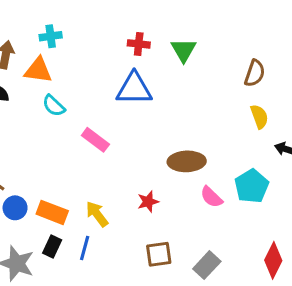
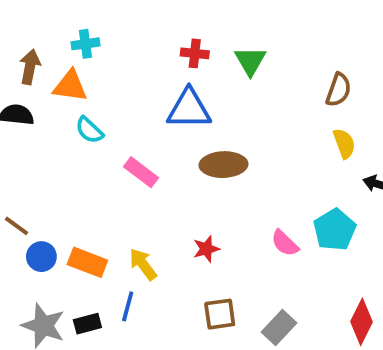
brown ellipse: (187, 161) -> (223, 165), moved
black rectangle: (52, 246) -> (87, 324), moved, turned 50

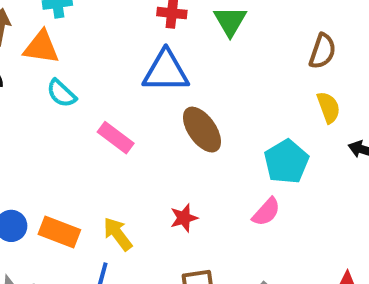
brown ellipse: (223, 165) -> (202, 130), turned 57
cyan pentagon: (335, 230) -> (286, 162), moved
pink semicircle: (285, 243) -> (266, 212), turned -92

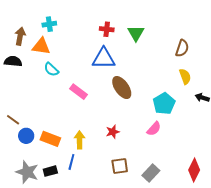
yellow arrow: (118, 234) -> (79, 140), turned 36

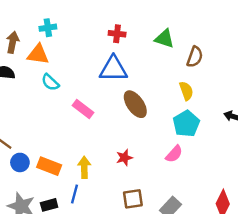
green triangle: (136, 33) -> (164, 39), moved, turned -42
brown semicircle: (182, 48) -> (195, 57), moved
yellow semicircle: (185, 76) -> (186, 91), moved

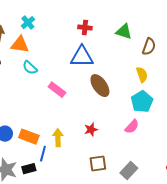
cyan cross: (48, 28) -> (28, 23), turned -32
blue line: (75, 194) -> (43, 154), moved

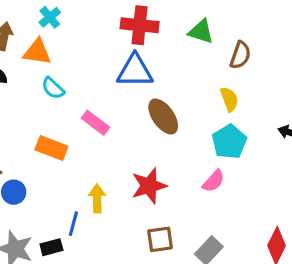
red cross: (85, 28) -> (140, 25), size x1.6
red star: (91, 130) -> (149, 186), size x1.6
orange rectangle: (29, 137) -> (51, 148), moved

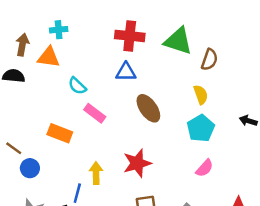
cyan cross: (50, 17) -> (59, 30), turned 35
green triangle: (201, 31) -> (178, 41), size x1.4
blue triangle: (135, 71) -> (126, 72), size x0.7
cyan semicircle: (53, 88) -> (77, 86), moved
pink semicircle: (214, 181) -> (205, 168), moved

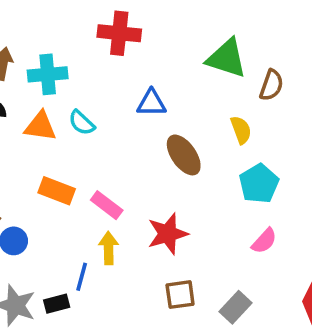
cyan cross: (59, 30) -> (48, 74), moved, size x1.5
red cross: (130, 36) -> (119, 33), moved
orange triangle: (49, 57) -> (40, 126), moved
yellow semicircle: (201, 95) -> (241, 130), moved
pink rectangle: (95, 113) -> (107, 205), moved

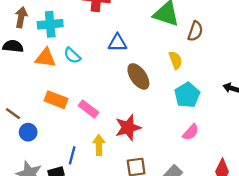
yellow arrow: (109, 248) -> (99, 145), moved

